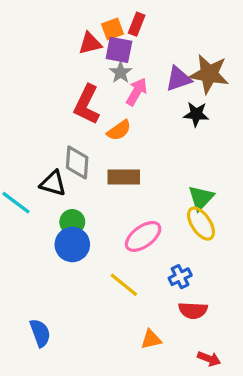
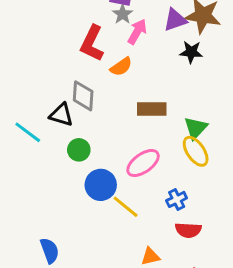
brown rectangle: (124, 177) -> (152, 109), moved
blue circle: (72, 244) -> (101, 185), moved

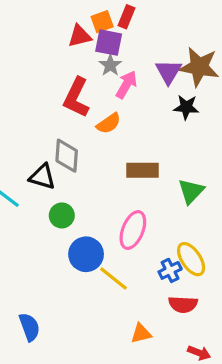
purple triangle: (175, 20) -> (168, 72), turned -40
yellow ellipse: (196, 151) -> (191, 259), moved
pink ellipse: (143, 163) -> (133, 230), turned -32

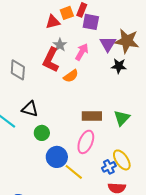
purple square: (109, 43) -> (91, 22), moved
gray star: (110, 65) -> (60, 45), moved
gray diamond: (67, 156) -> (18, 70), moved
brown rectangle: (143, 170) -> (92, 116), moved

